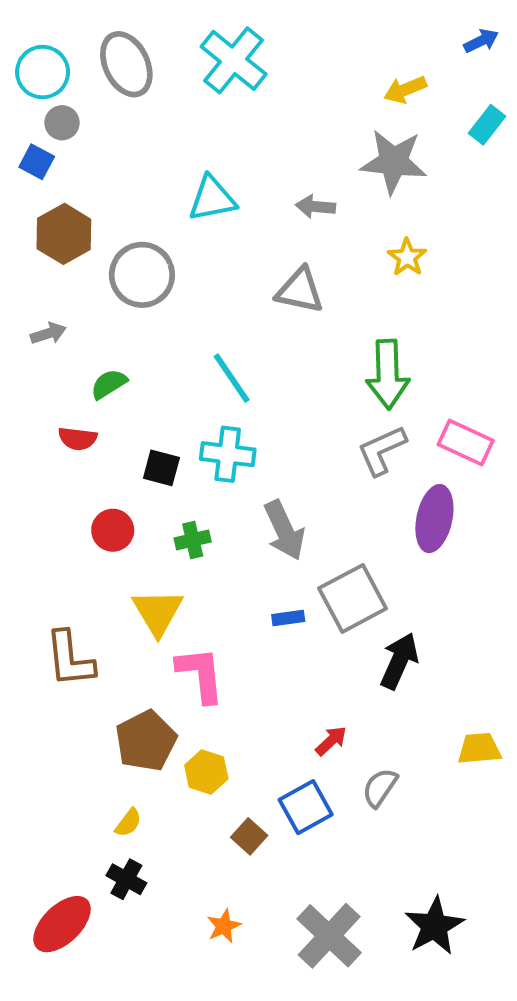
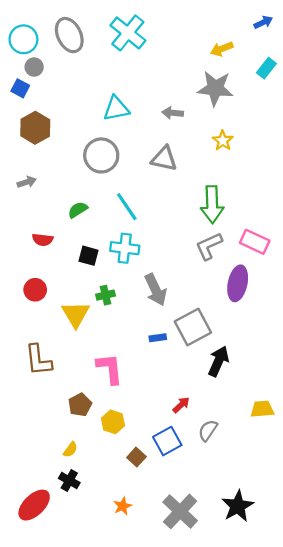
gray circle: (142, 275) -> (101, 155), moved
green semicircle: (109, 384) -> (78, 210), moved
red circle: (113, 530) -> (35, 290), moved
yellow triangle: (158, 612) -> (76, 314), moved
brown pentagon: (146, 741) -> (80, 405), size x0.7

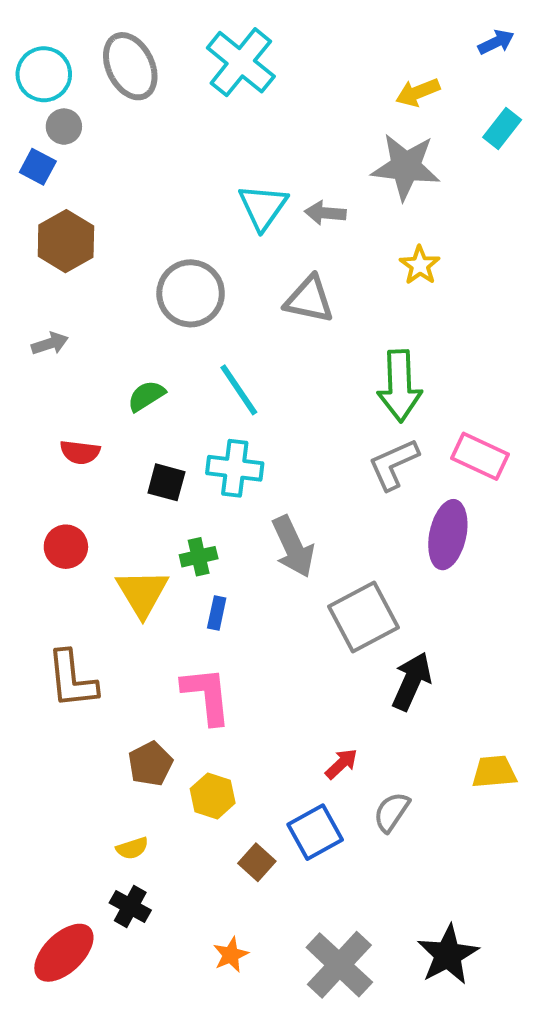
cyan triangle: (116, 109) -> (263, 207), moved, turned -44
blue rectangle: (158, 338) -> (217, 613), moved, turned -70
yellow semicircle: (70, 450) -> (132, 848), turned 35

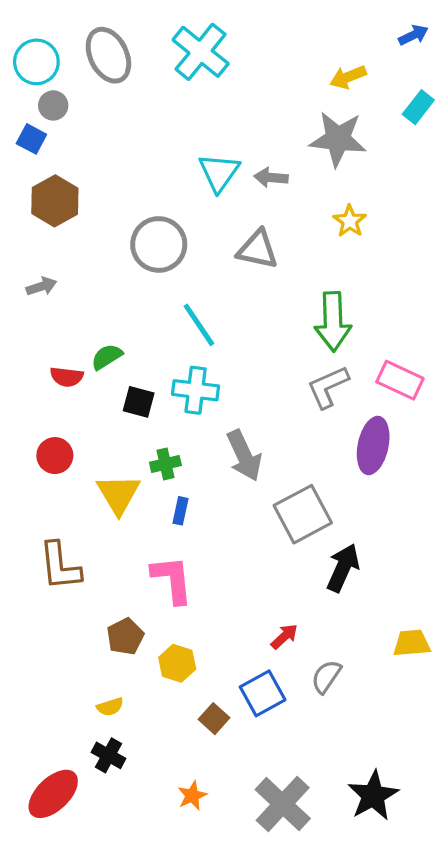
green semicircle: (146, 396) -> (107, 357), moved

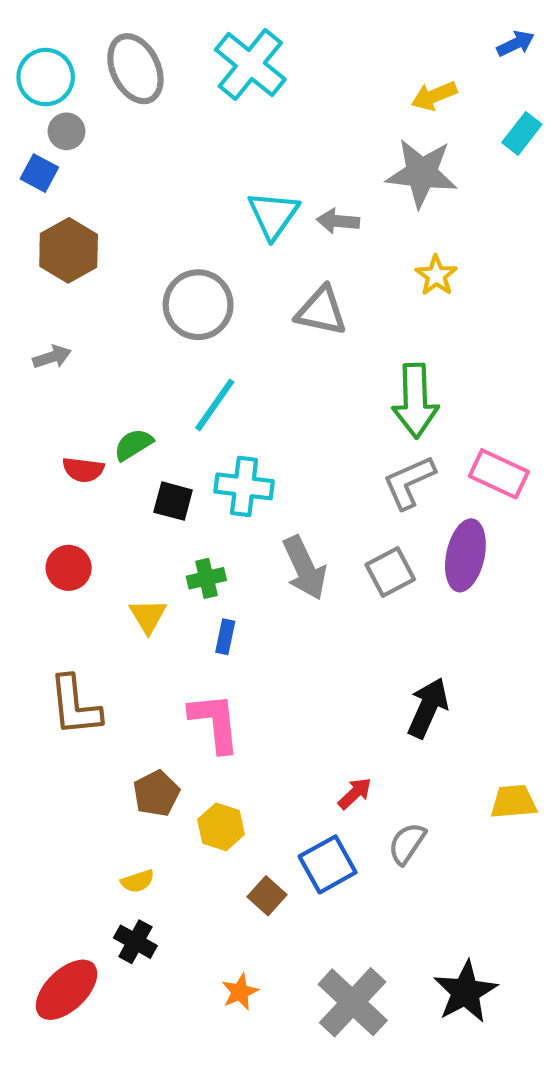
cyan line: (199, 325) -> (215, 405), moved, turned 69
yellow triangle: (119, 494) -> (148, 616), size x0.7
gray square: (303, 514) -> (390, 572), moved, size x0.7

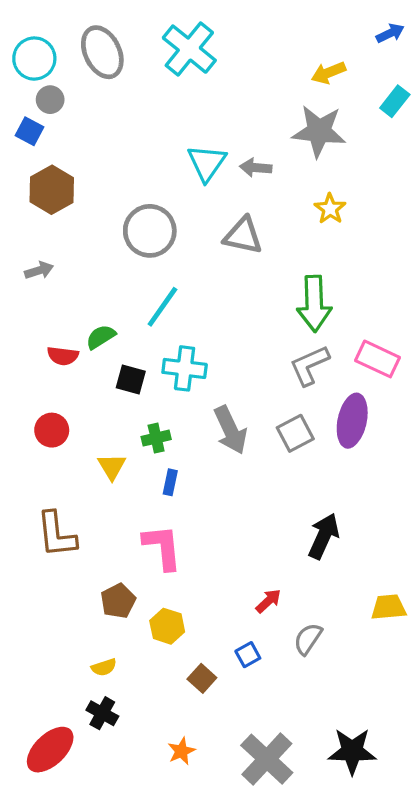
blue square: (328, 864) -> (248, 655), size x0.6
black star: (465, 992) -> (352, 751), turned 30

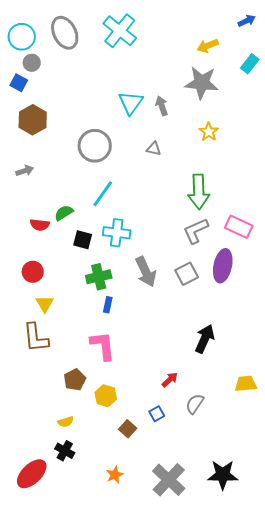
gray arrow: (256, 168) -> (162, 106), turned 66
gray triangle: (243, 236) -> (154, 149), size x0.6
green cross: (156, 438) -> (99, 277), size x1.4
yellow triangle: (112, 466) -> (45, 304), moved

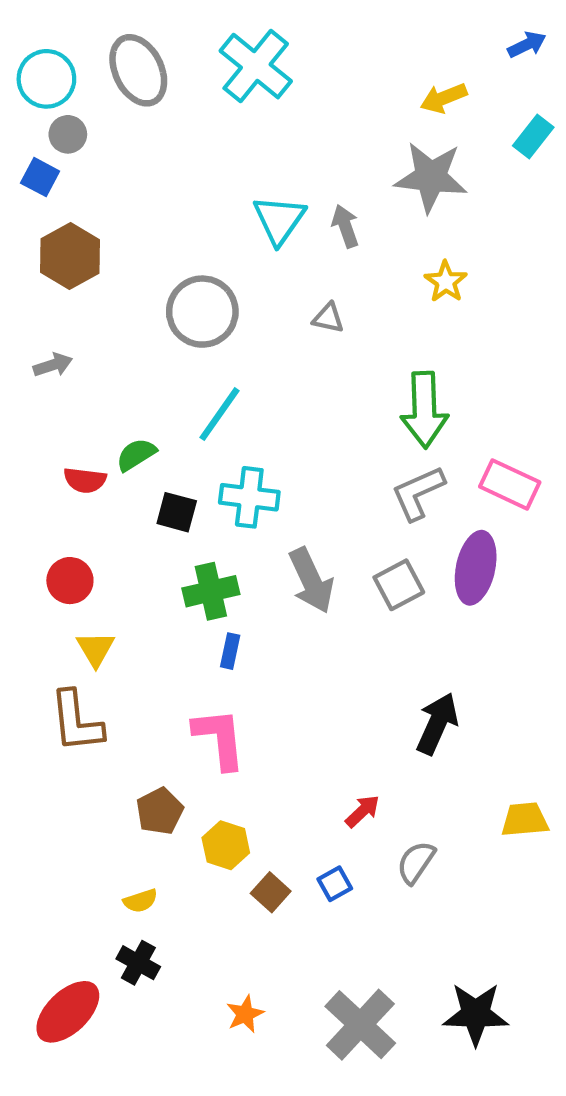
brown square: (128, 429) -> (271, 892), moved

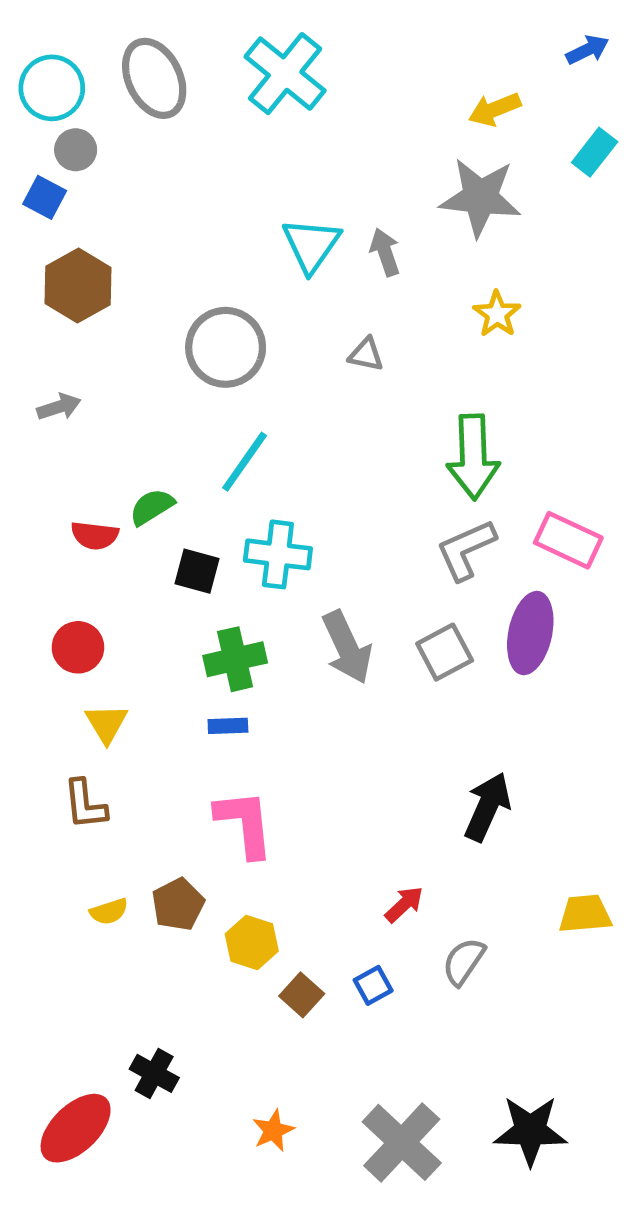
blue rectangle: (230, 651) -> (228, 726), moved, turned 76
brown L-shape: (76, 721) -> (85, 804), size x0.7
yellow semicircle: (140, 901) -> (109, 912), moved

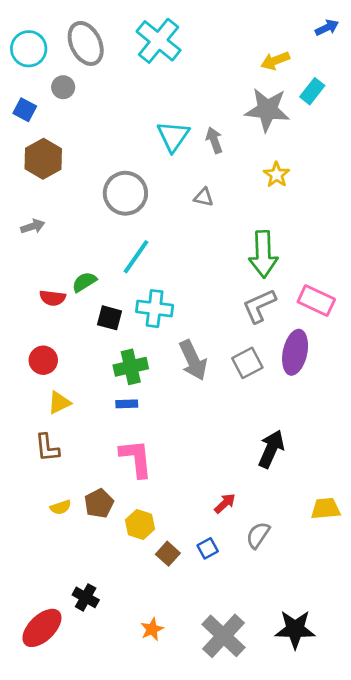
gray circle: (76, 150) -> (63, 87), moved
cyan rectangle: (595, 152) -> (312, 91), moved
yellow triangle: (107, 723) -> (59, 403), turned 35

